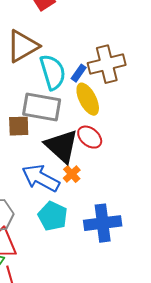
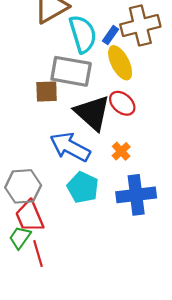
orange cross: (72, 174) -> (121, 151), moved

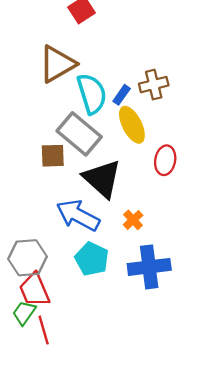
brown cross: (140, 25) -> (154, 85), size x0.7
gray rectangle: (71, 71) -> (79, 134), turned 30
red ellipse: (122, 103) -> (165, 160), moved, turned 60

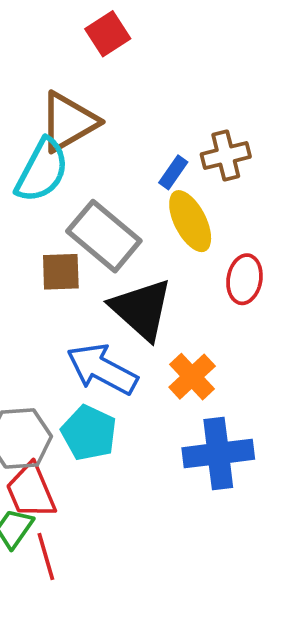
cyan semicircle: (92, 94) -> (42, 171), moved, turned 45
orange cross: (133, 220) -> (192, 377), size x1.4
cyan pentagon: (92, 259) -> (89, 433), moved

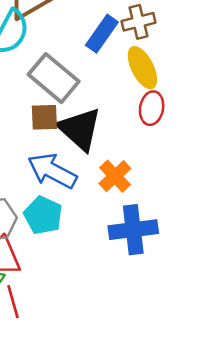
blue rectangle: (173, 172) -> (102, 34), size x1.6
yellow ellipse: (190, 221) -> (142, 68), moved
brown square: (61, 272) -> (44, 117), moved

